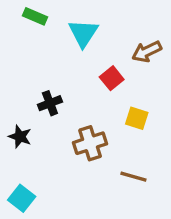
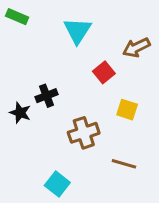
green rectangle: (35, 16) -> (17, 17), moved
black star: (20, 137) -> (20, 113), moved
cyan square: (22, 198) -> (57, 184), moved

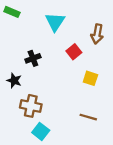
brown arrow: (136, 48) -> (97, 34), turned -54
black cross: (46, 96) -> (33, 58), moved
brown cross: (84, 133) -> (31, 106), moved, turned 30

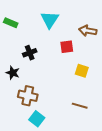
green rectangle: (12, 12) -> (11, 23), moved
brown arrow: (97, 34) -> (88, 31), turned 90
red square: (74, 52) -> (67, 47), turned 32

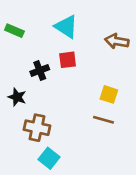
cyan triangle: (50, 20) -> (66, 27), turned -30
red square: (67, 47) -> (68, 60), moved
brown line: (80, 106) -> (104, 120), moved

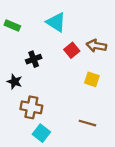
brown arrow: (117, 41) -> (96, 46), moved
red square: (68, 60) -> (72, 50), moved, turned -32
brown line: (104, 120) -> (87, 123), moved

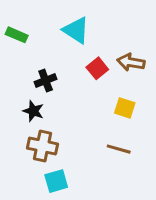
black star: (15, 82) -> (33, 111), moved
brown line: (87, 123) -> (119, 149), moved
cyan square: (41, 133) -> (56, 181), turned 36

